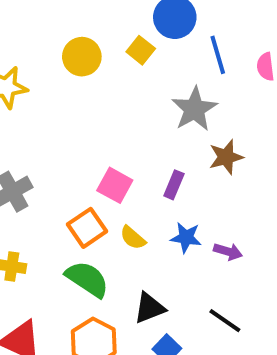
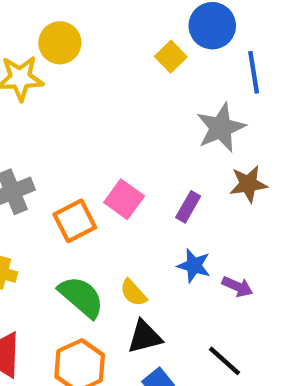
yellow circle: (82, 57) -> (60, 43), moved
orange square: (87, 228) -> (75, 221), moved
yellow semicircle: (133, 238) -> (133, 293), moved

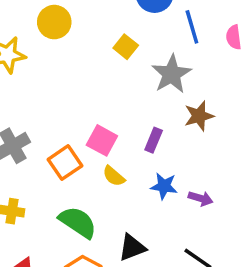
yellow circle: (60, 43) -> (54, 22), moved
yellow square: (171, 57) -> (126, 47), moved
yellow semicircle: (133, 293) -> (114, 176), moved

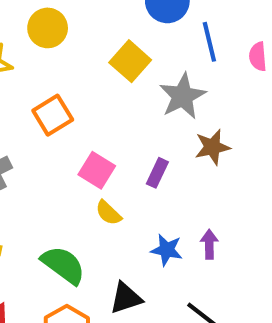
yellow square: (126, 47) -> (130, 61), size x1.4
orange square: (65, 163) -> (53, 115), moved
blue star: (164, 186) -> (167, 250), moved
purple arrow: (201, 198) -> (209, 244), turned -110

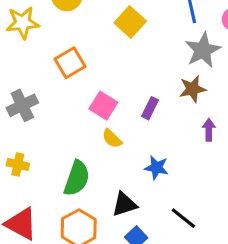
gray star: (182, 96) -> (203, 50), moved
purple arrow: (209, 244) -> (209, 130), moved
green semicircle: (63, 265) -> (77, 178), turned 72

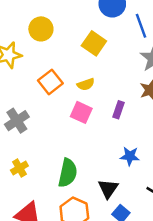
yellow semicircle: (112, 139) -> (86, 84), moved, turned -56
yellow cross: (18, 164) -> (19, 168), turned -35
black triangle: (124, 204) -> (108, 189), turned -30

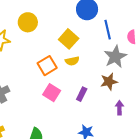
orange square: (50, 82) -> (47, 66), moved
yellow semicircle: (86, 84) -> (72, 61), moved

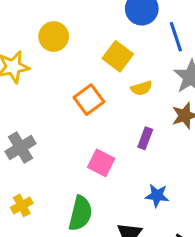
yellow semicircle: (72, 61) -> (141, 88), moved
pink square: (52, 93) -> (101, 163), moved

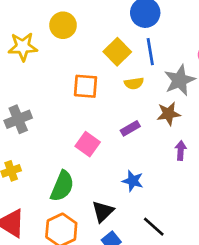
blue line: (176, 37) -> (150, 52), moved
orange square: (89, 100) -> (86, 86), turned 32
purple rectangle: (145, 138) -> (130, 128), turned 30

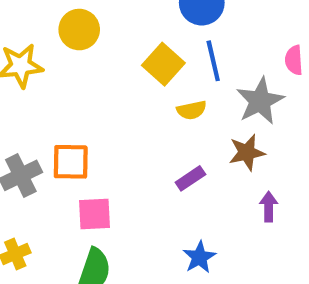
orange square: (86, 86) -> (71, 162), moved
pink square: (88, 144) -> (95, 214), moved, turned -35
blue star: (133, 181) -> (199, 257), turned 30

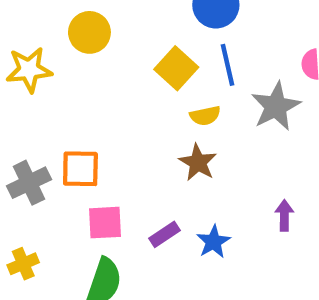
brown star: (247, 152) -> (198, 162), moved, turned -30
purple rectangle: (190, 178) -> (165, 234), moved
blue star: (199, 257) -> (213, 242), moved

